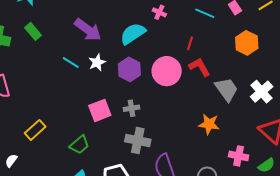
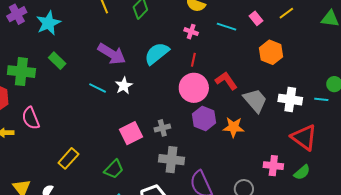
pink cross: (159, 12) -> (191, 32), moved
red line: (190, 43) -> (193, 60), moved
purple hexagon: (129, 69) -> (204, 118), moved
white cross: (262, 92) -> (290, 100), turned -35
orange star: (209, 124) -> (234, 127), moved

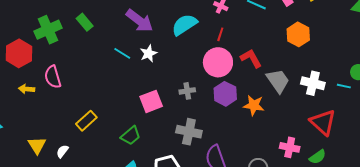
green cross: (21, 72) -> (48, 30), turned -36
gray cross: (162, 128) -> (187, 91), moved

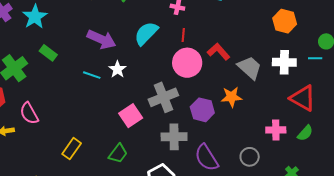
orange hexagon: (298, 34) -> (285, 21), moved
gray cross: (187, 91) -> (163, 97), size x1.8
purple hexagon: (225, 94) -> (202, 110), moved

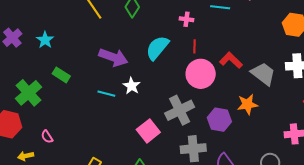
cyan star: (35, 17) -> (45, 40), size x0.7
pink semicircle: (29, 113) -> (47, 137), size x0.6

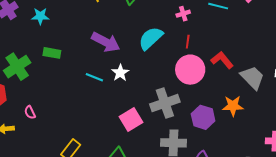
pink cross: (187, 19) -> (183, 14), turned -32
cyan star: (45, 40) -> (40, 16), turned 30
green rectangle: (61, 75) -> (52, 53), turned -30

